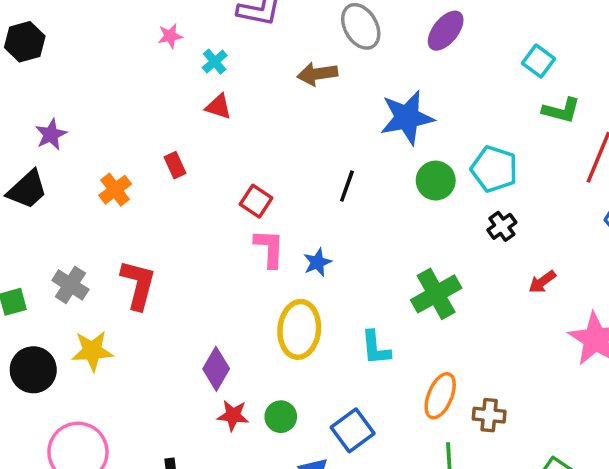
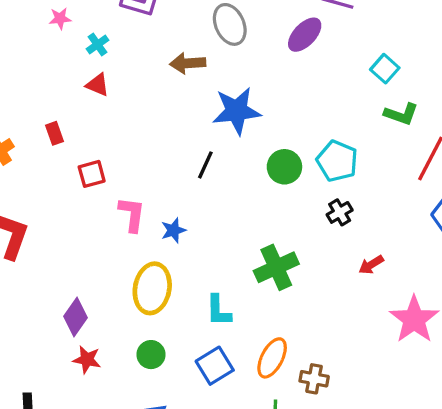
blue star: (407, 118) -> (237, 111), moved
red square: (256, 201) -> (92, 174), moved, turned 36
green circle: (281, 417) -> (151, 355), moved
blue square: (353, 430) -> (215, 366), moved

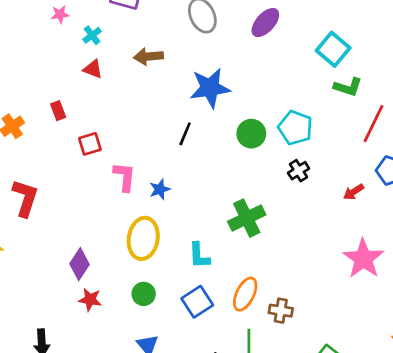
brown arrow: (188, 63) -> (148, 56), moved
cyan square: (385, 69) -> (333, 49), size x1.4
red arrow: (371, 265) -> (354, 192), moved

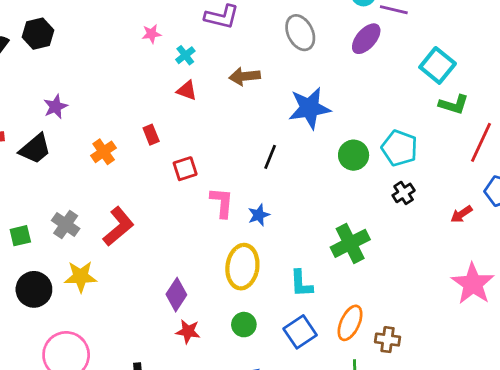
black line: (185, 134) -> (270, 157), moved
red L-shape: (25, 198) -> (118, 227), turned 33

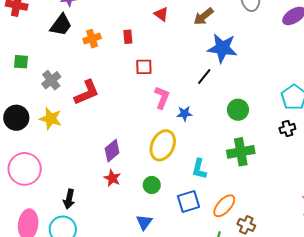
brown arrow: (245, 76) -> (203, 16), turned -50
blue star: (309, 108) -> (222, 48), moved
black trapezoid: (35, 149) -> (61, 25), moved, turned -30
green circle: (354, 155) -> (238, 110), moved
green square: (20, 236) -> (21, 62), moved

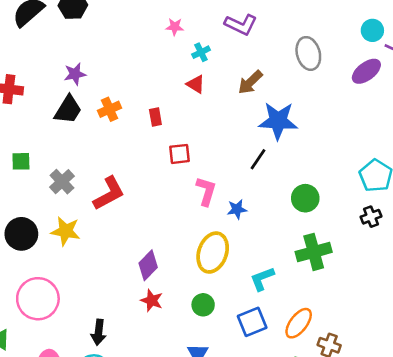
orange cross: (92, 39) -> (109, 109), moved
cyan L-shape: (199, 169) -> (262, 279), turned 60

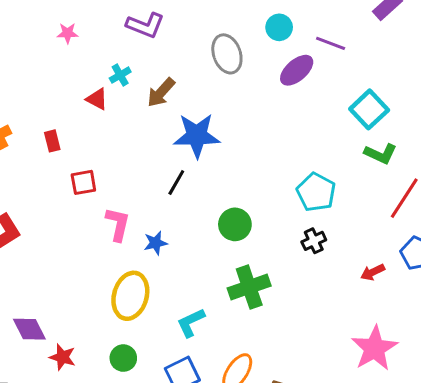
cyan circle: (372, 30) -> (279, 27), moved
cyan cross: (201, 52) -> (120, 75), moved
purple diamond: (148, 265) -> (29, 329), moved, turned -68

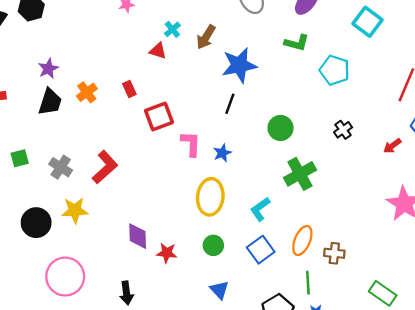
green L-shape: (381, 154) -> (297, 43), moved
red square: (83, 182) -> (159, 117), size x1.4
cyan pentagon: (316, 192) -> (335, 70), moved
purple diamond: (29, 329) -> (138, 236), turned 36

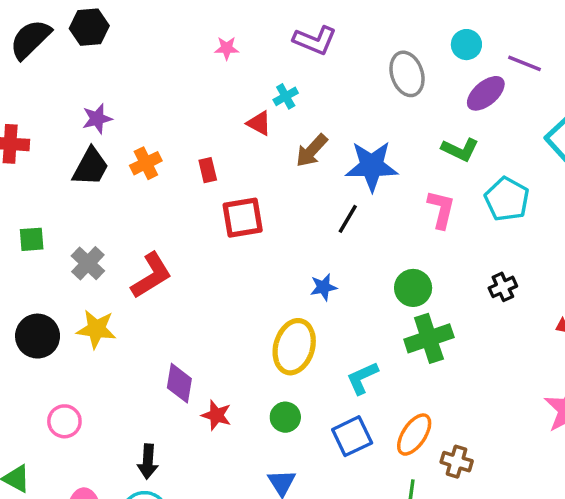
brown arrow: (206, 37) -> (312, 151), moved
green circle: (281, 128) -> (413, 288), moved
pink L-shape: (191, 144) -> (441, 209), moved
pink circle: (65, 277) -> (64, 421), size x0.6

